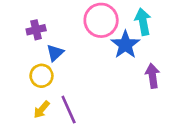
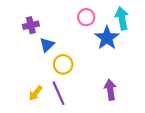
pink circle: (101, 20) -> (86, 17), size x0.6
yellow circle: (41, 76) -> (63, 64), moved
purple arrow: (152, 76) -> (110, 90), moved

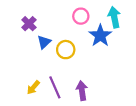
purple cross: (31, 25) -> (29, 24), turned -32
yellow circle: (63, 64) -> (66, 50), moved
purple arrow: (110, 90) -> (82, 91), moved

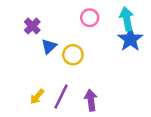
blue star: (100, 36) -> (130, 39), moved
purple line: (55, 87) -> (61, 97), turned 50

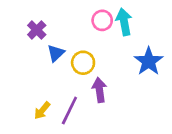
cyan arrow: (127, 19) -> (124, 22), moved
blue star: (130, 39) -> (149, 61), moved
purple arrow: (91, 100) -> (99, 90), moved

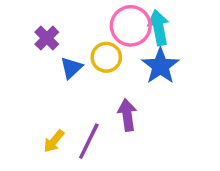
pink circle: (102, 20) -> (131, 26), size x1.5
blue star: (149, 61) -> (160, 66), moved
yellow circle: (83, 63) -> (106, 57), moved

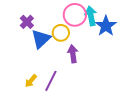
blue star: (160, 66) -> (106, 26), moved
blue triangle: (71, 68) -> (41, 39), size x1.5
purple arrow: (127, 115) -> (73, 54), moved

